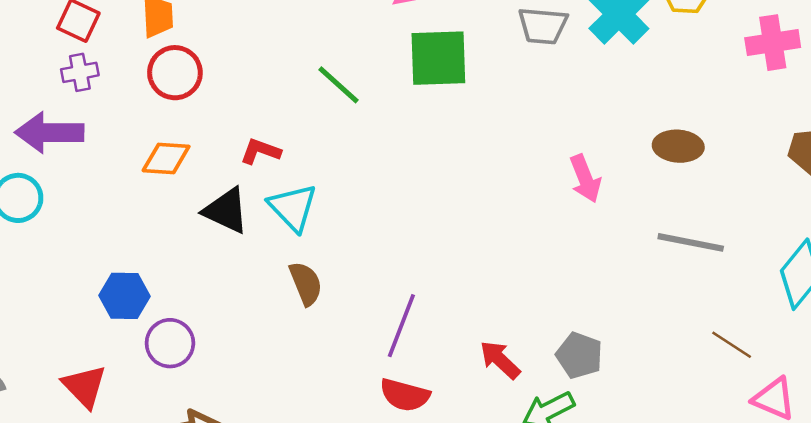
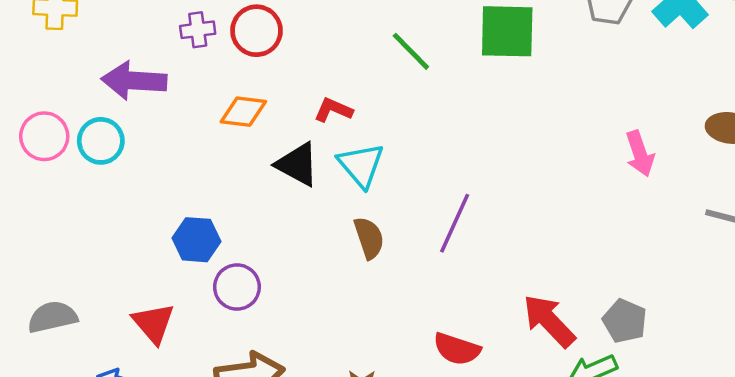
purple cross: (80, 72) -> (198, 30), moved
purple line: (401, 326) -> (455, 223), moved
red arrow: (500, 360) -> (549, 321), size x1.4

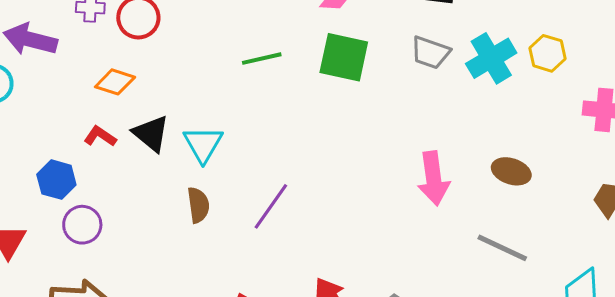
green line: (411, 51) -> (262, 59), turned -69
red L-shape: (333, 110) -> (100, 136), moved
pink arrow: (640, 154) -> (433, 178), size x1.4

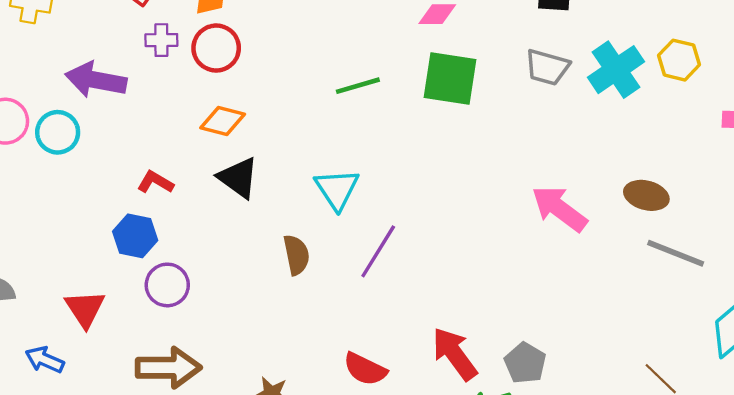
orange diamond: (115, 82) -> (223, 121), moved
red L-shape: (100, 136) -> (155, 182), moved
cyan triangle: (203, 144) -> (337, 189), moved
pink arrow: (433, 178) -> (559, 209), turned 138
gray line: (502, 248) -> (676, 253), moved

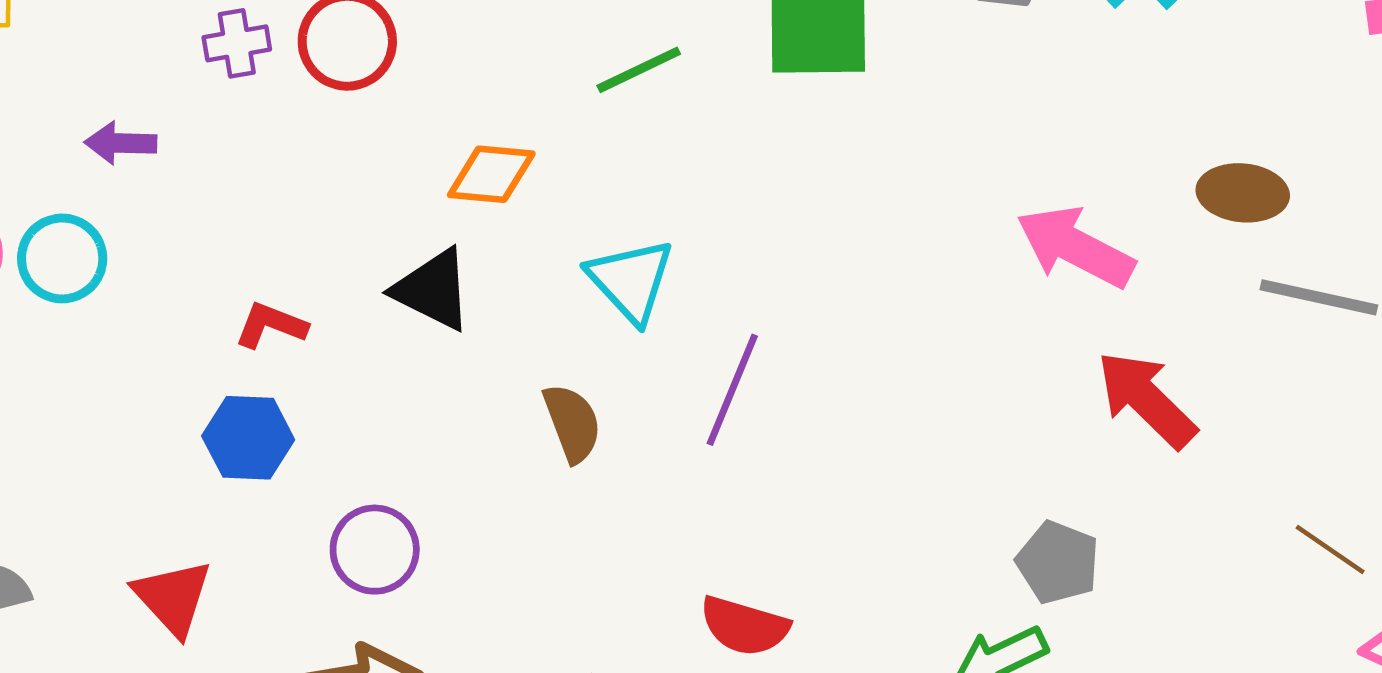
purple arrow: (96, 80) -> (121, 143), size x0.6
orange diamond: (223, 121) -> (491, 174), moved
purple circle: (167, 285) -> (375, 550), moved
red arrow: (455, 354) -> (1146, 399), moved

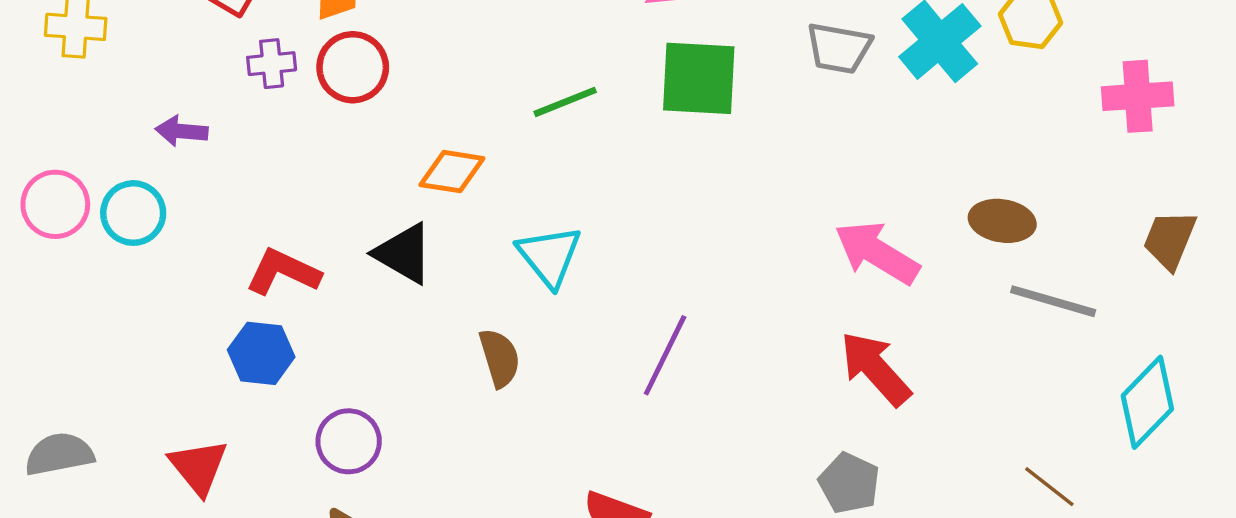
red L-shape: (271, 325) -> (283, 272), size x1.4
purple line: (732, 390) -> (665, 355), moved
red arrow: (1146, 399) -> (875, 369), moved

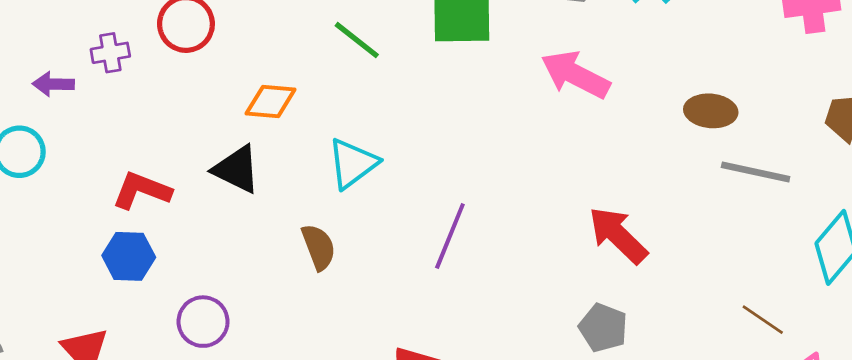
purple cross: (272, 64) -> (110, 53), moved
green line: (565, 102) -> (357, 40), turned 64
pink arrow: (877, 253) -> (575, 75), moved
cyan triangle: (549, 256) -> (353, 163), turned 36

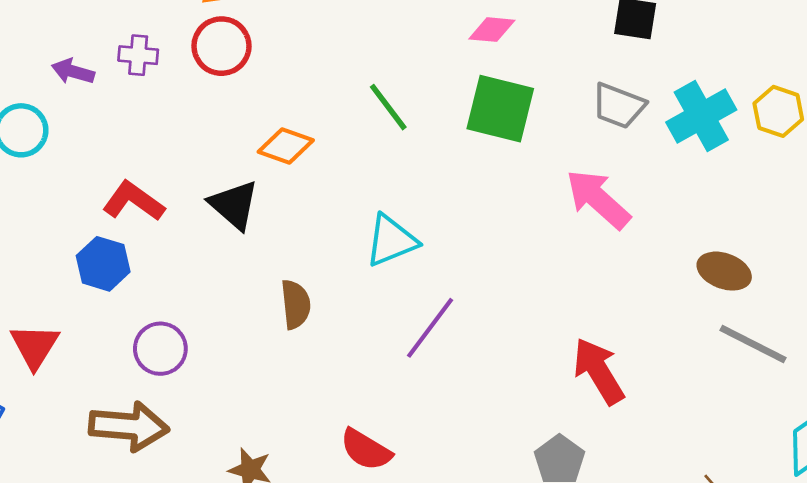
cyan triangle: (353, 163) -> (391, 241), moved

